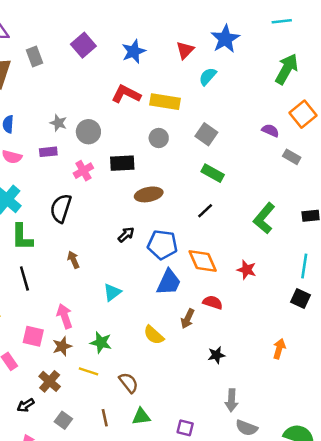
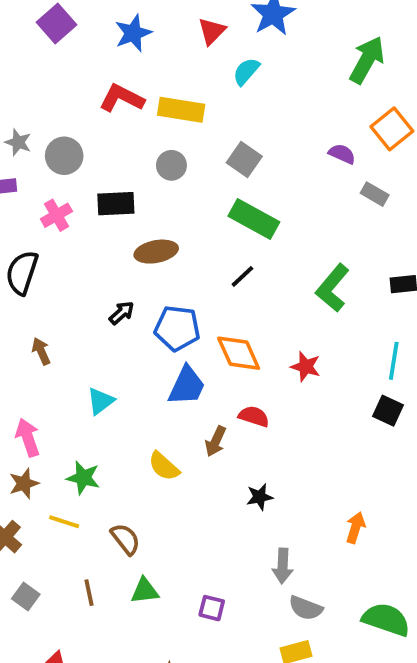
green rectangle: (213, 173) -> (254, 219), size x1.4
orange arrow: (279, 349) -> (355, 528), moved

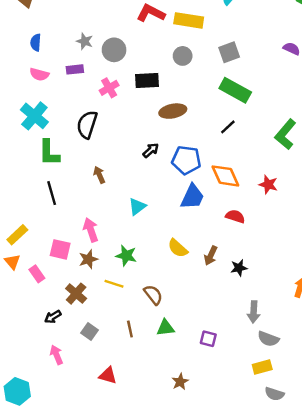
gray square: (244, 160) -> (229, 52), turned 35
brown arrow: (216, 441) -> (211, 256), moved

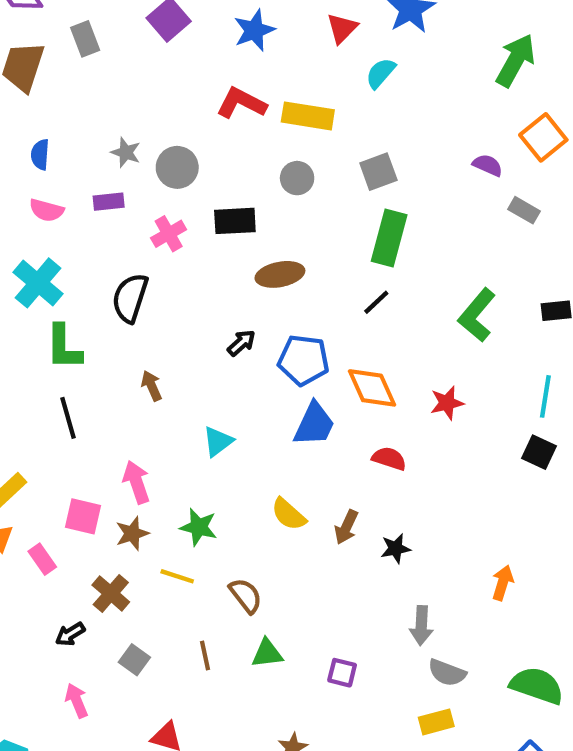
green rectangle: (235, 90) -> (389, 238), turned 76
red star: (268, 185) -> (447, 403), turned -30

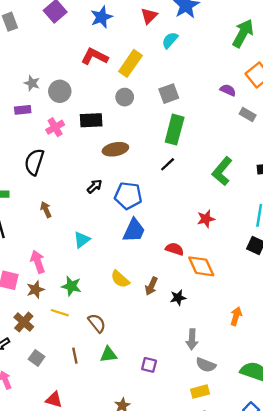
yellow rectangle: (308, 116) -> (130, 63), turned -64
orange diamond: (372, 388) -> (201, 266), moved

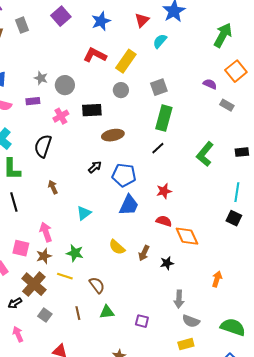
red star: (206, 219) -> (164, 191), moved
brown cross: (24, 322) -> (34, 284), size x1.4

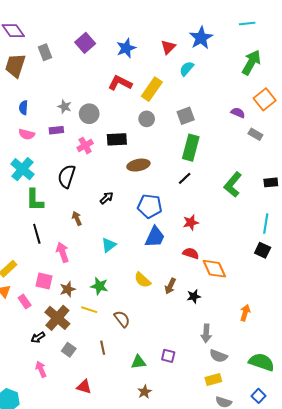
black arrow: (95, 167) -> (107, 198), moved
pink arrow: (46, 232) -> (62, 252), moved
green triangle: (107, 312) -> (138, 362), moved

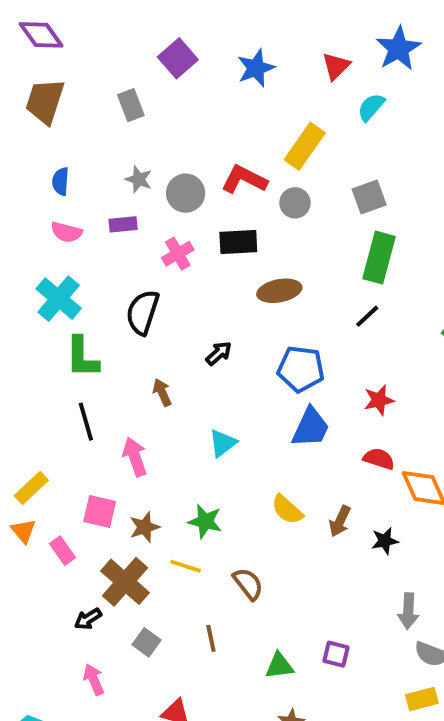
gray rectangle: (45, 52) -> (131, 105), moved
red L-shape: (120, 83) -> (244, 179), moved

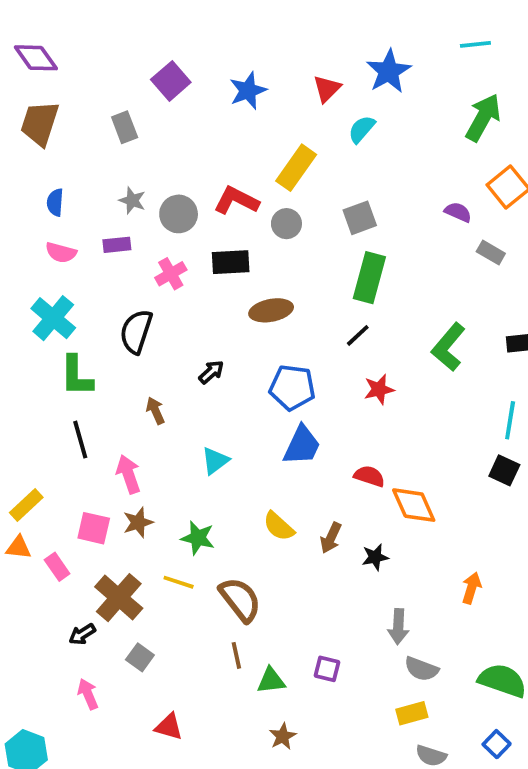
red star: (379, 400) -> (379, 389), moved
brown star: (145, 527) -> (138, 522), moved
orange triangle: (23, 531) -> (19, 547), turned -44
brown semicircle: (248, 584) -> (240, 600), size x1.4
brown line: (211, 638) -> (236, 655), moved

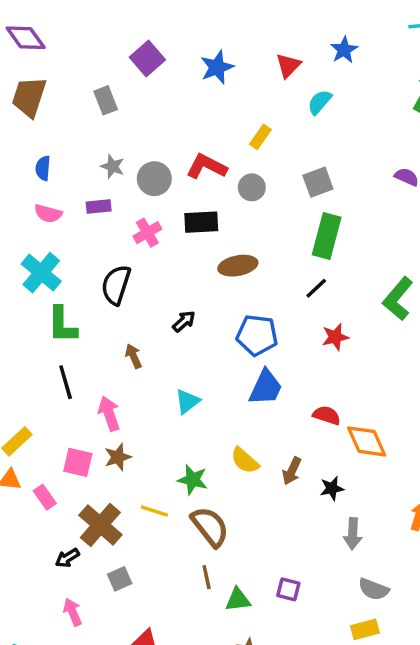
blue star: (389, 71) -> (344, 50), size x0.7
yellow rectangle: (296, 168) -> (260, 137), size x0.6
green star: (198, 538) -> (193, 480), moved
gray arrow: (398, 627) -> (353, 534), moved
gray square: (140, 657) -> (120, 579), turned 30

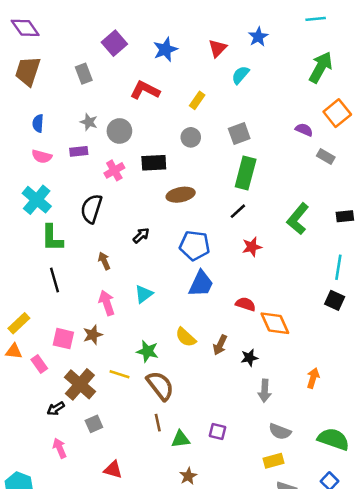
red L-shape: (207, 166) -> (145, 90), moved
pink arrow: (109, 414) -> (107, 303), moved

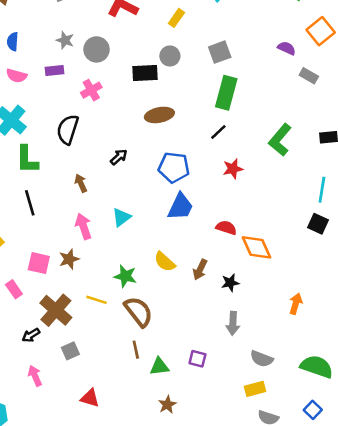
black rectangle: (154, 163) -> (145, 73), moved
gray arrow: (265, 391) -> (233, 323), moved

